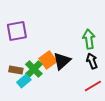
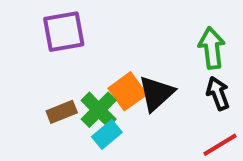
brown rectangle: (16, 70) -> (62, 112), turned -32
cyan rectangle: (24, 81) -> (107, 134), moved

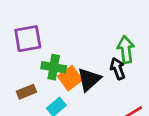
black arrow: (218, 93) -> (118, 69), moved
green cross: (99, 110) -> (54, 67), moved, turned -35

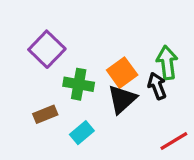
purple square: (28, 39) -> (47, 49), turned -36
orange square: (70, 78) -> (122, 73), moved

